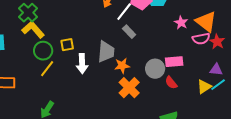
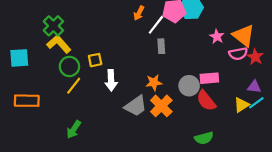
gray rectangle: (129, 32) -> (161, 46), turned 40
gray trapezoid: (106, 52) -> (136, 106), moved, turned 50
red semicircle: (171, 83) -> (206, 101), size x1.5

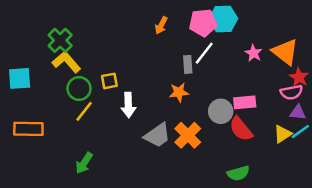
white line: (156, 25) -> (204, 53), moved
pink semicircle: (238, 54) -> (291, 92), moved
orange star: (154, 82) -> (179, 92), moved

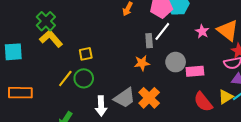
green circle: (79, 89) -> (84, 78), moved
white arrow: (128, 105) -> (101, 106), moved
gray circle: (221, 111) -> (176, 62), moved
red semicircle: (241, 129) -> (203, 102), moved

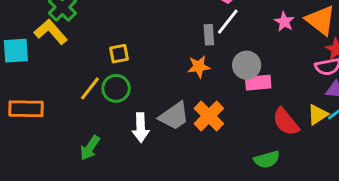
yellow L-shape: (51, 39) -> (51, 32), moved
pink rectangle: (195, 71) -> (258, 83), moved

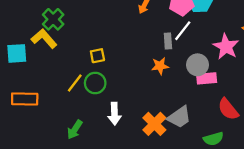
pink star: (284, 22) -> (226, 47), moved, size x1.6
gray trapezoid: (174, 116) -> (179, 117), moved
orange cross: (209, 116) -> (154, 124), moved

